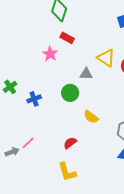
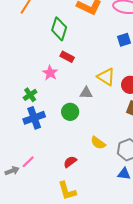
green cross: (10, 87) -> (30, 95), moved
blue cross: (34, 99) -> (34, 118), size x1.5
yellow semicircle: (91, 117) -> (98, 143), moved

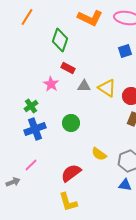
gray triangle: (86, 93) -> (84, 86), moved
pink line: (28, 162) -> (31, 165), moved
red semicircle: (70, 162) -> (71, 173), size x1.5

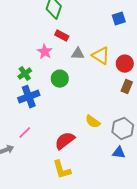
green circle: (71, 123) -> (60, 79), moved

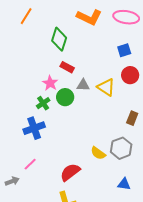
red circle: (125, 64) -> (130, 75), moved
green cross: (25, 74) -> (43, 103), moved
green circle: (60, 79) -> (65, 97), moved
gray hexagon: (123, 129) -> (121, 148), moved

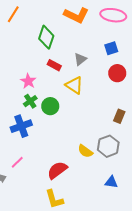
pink star: (50, 83) -> (28, 81), moved
gray triangle: (83, 85) -> (80, 59), moved, turned -40
yellow triangle: (106, 87) -> (74, 85), moved
green circle: (65, 97) -> (50, 106), moved

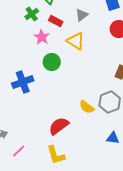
pink star: (28, 81) -> (42, 37), moved
green cross: (30, 101) -> (32, 14), moved
pink line: (17, 162) -> (19, 151), moved

